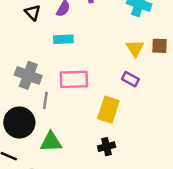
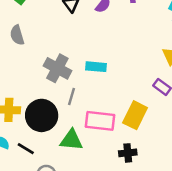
cyan rectangle: (63, 39) -> (96, 67), moved
pink rectangle: (74, 79) -> (100, 121), moved

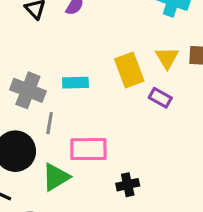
yellow rectangle: (135, 115) -> (129, 70), moved, turned -40
green triangle: (71, 140) -> (56, 177), turned -30

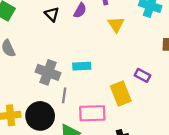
yellow triangle: (167, 58) -> (116, 25), moved
yellow rectangle: (129, 70) -> (121, 94), moved

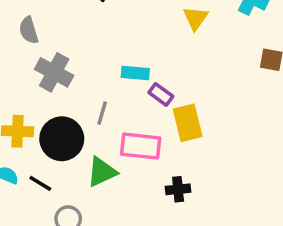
gray cross: (48, 72) -> (54, 72), moved
purple rectangle: (142, 75) -> (161, 94), moved

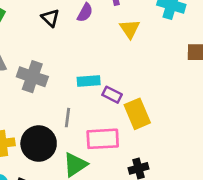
gray cross: (54, 72) -> (32, 77), moved

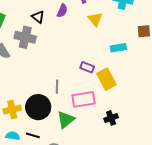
gray cross: (32, 77) -> (25, 37), moved
cyan rectangle: (89, 81) -> (118, 48), moved

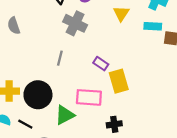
gray cross: (25, 37) -> (75, 23), moved
cyan rectangle: (118, 48) -> (153, 26), moved
gray line: (57, 87) -> (60, 58), moved

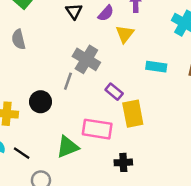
yellow triangle: (121, 13) -> (125, 34), moved
gray cross: (75, 23) -> (86, 59), moved
cyan rectangle: (153, 26) -> (156, 67), moved
black circle: (38, 95) -> (41, 102), moved, size x0.7

